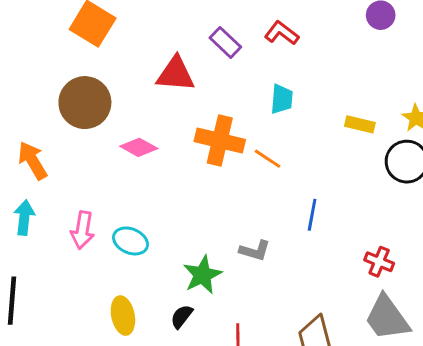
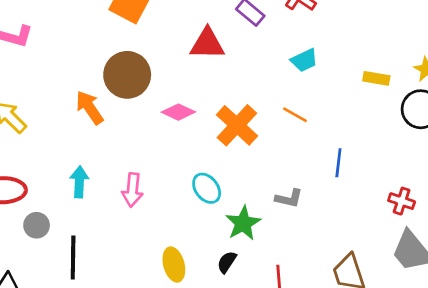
cyan trapezoid: (282, 99) -> (304, 60), turned 64
orange cross: (220, 141) -> (237, 125), moved, turned 33
orange arrow: (33, 161) -> (89, 107), moved
cyan ellipse: (130, 241) -> (207, 188), moved, turned 32

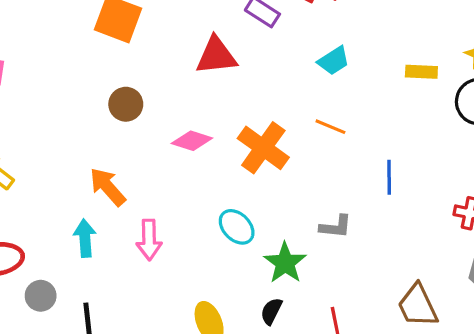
brown circle: (127, 75) -> (126, 104), size x0.6
orange arrow: (89, 107) -> (108, 187), moved

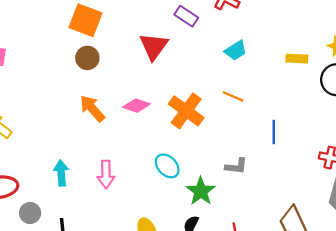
red triangle: (216, 56) -> (154, 46), turned -48
brown circle: (126, 104) -> (87, 58), moved
orange arrow: (108, 187) -> (92, 108), moved

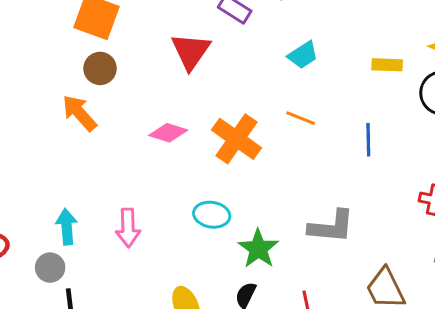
orange arrow: (92, 108) -> (79, 113), moved
blue line: (274, 132) -> (368, 140), moved
cyan ellipse: (167, 166) -> (212, 215), turned -35
gray L-shape: (236, 166) -> (331, 227), moved, size x1.5
gray circle: (30, 213) -> (50, 268), moved

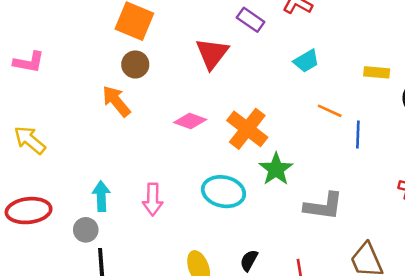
orange line: (301, 118) -> (330, 111), moved
cyan ellipse: (212, 215) -> (223, 192), size x1.4
green star: (258, 249) -> (276, 169), moved

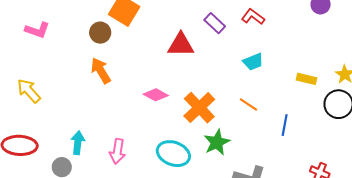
red triangle: (212, 53) -> (181, 45), turned 44
brown circle: (135, 64) -> (100, 33), moved
orange line: (330, 111) -> (248, 105), moved

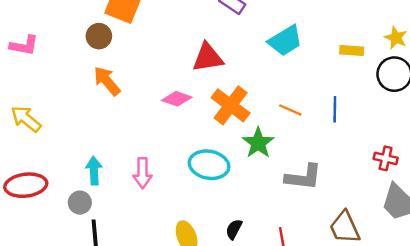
red triangle: (181, 45) -> (208, 58), moved
cyan trapezoid: (253, 62) -> (285, 41), size x1.4
orange line: (248, 105) -> (290, 110), moved

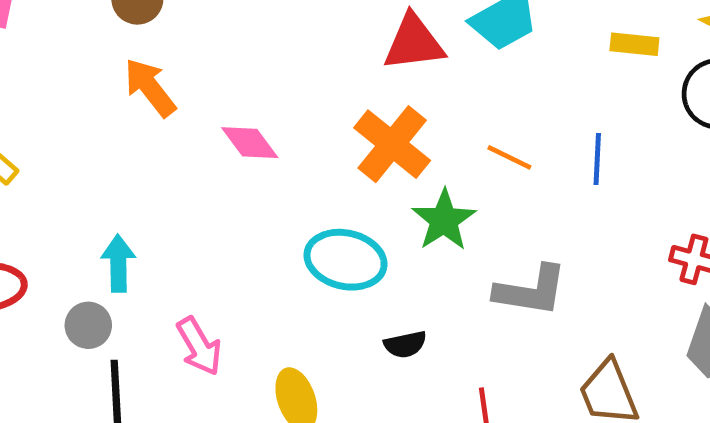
red triangle: (208, 58) -> (414, 43), moved
pink diamond: (177, 99) -> (250, 143), moved, turned 32
pink arrow: (142, 173) -> (199, 346), moved, turned -32
black semicircle: (234, 229) -> (405, 344), moved, turned -132

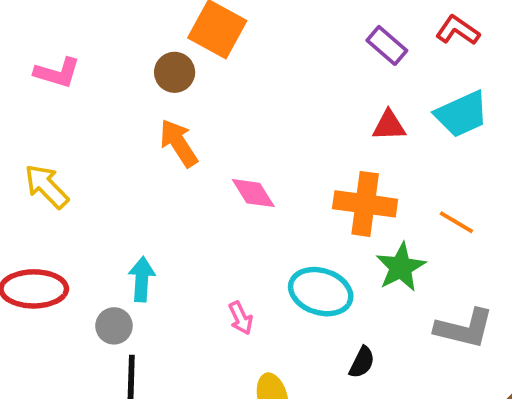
red triangle: (414, 43) -> (389, 126), size x0.7
orange cross: (392, 144) -> (365, 204), turned -36
black semicircle: (405, 344) -> (362, 362), turned -56
pink arrow: (199, 346) -> (241, 318), moved, size x0.7

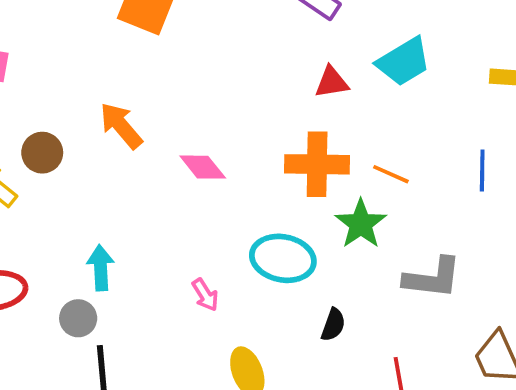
brown circle: (175, 72) -> (42, 153), moved
orange line: (456, 222) -> (391, 174), moved

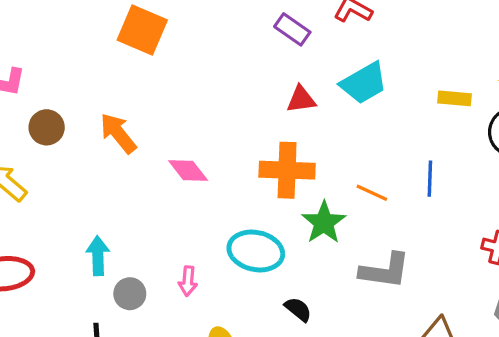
brown circle: (42, 153) -> (47, 127), moved
orange line: (391, 174) -> (372, 193), moved
pink arrow: (205, 295) -> (188, 281), turned 36
gray circle: (78, 318) -> (130, 294), moved
black semicircle: (333, 325) -> (298, 309), turned -72

